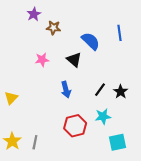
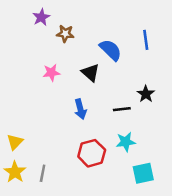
black line: (100, 90) -> (122, 109), turned 48
black star: (121, 92) -> (146, 94), moved
yellow triangle: (11, 98) -> (15, 142), moved

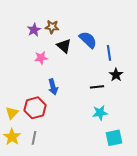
purple star: (41, 17) -> (34, 30), moved
blue line: (146, 40) -> (109, 53), moved
black triangle: (90, 73) -> (64, 46), moved
blue arrow: (80, 109) -> (53, 87), moved
red hexagon: (92, 153) -> (35, 108), moved

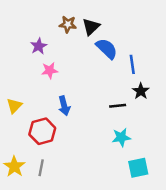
brown star: (52, 27) -> (68, 24), moved
purple star: (34, 30) -> (39, 46), moved
black triangle: (64, 46) -> (91, 27), moved, turned 35
yellow triangle: (12, 113) -> (14, 106), moved

